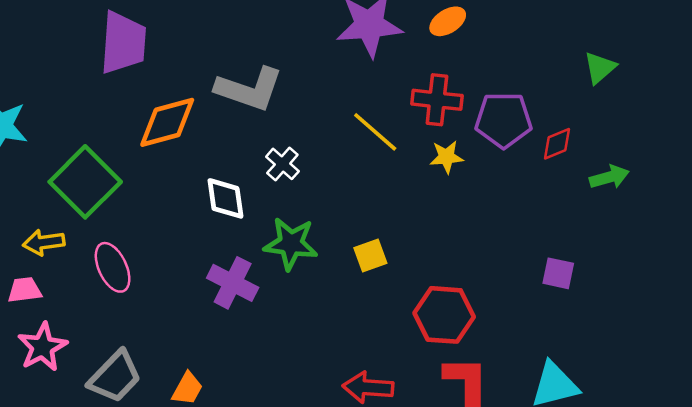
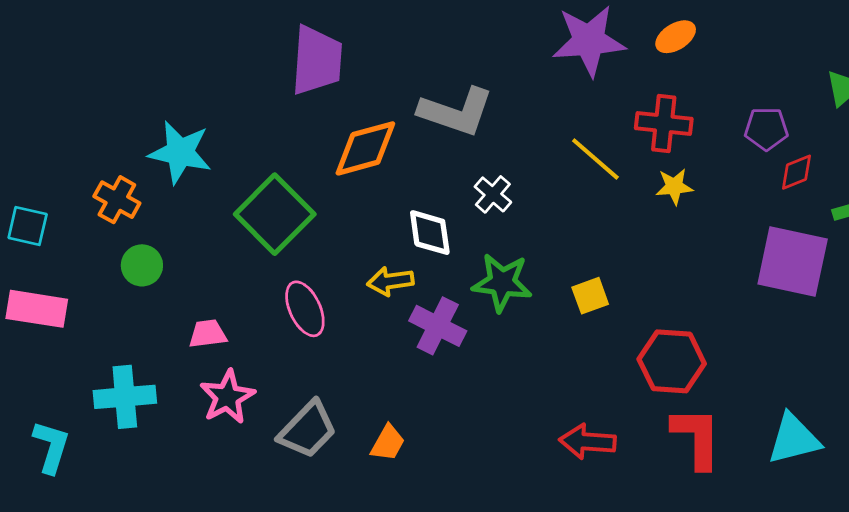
purple pentagon: (504, 120) -> (766, 129), moved, size x0.7
yellow arrow: (44, 242) -> (390, 281), moved
purple square: (558, 273) -> (793, 261), moved, size x2.0

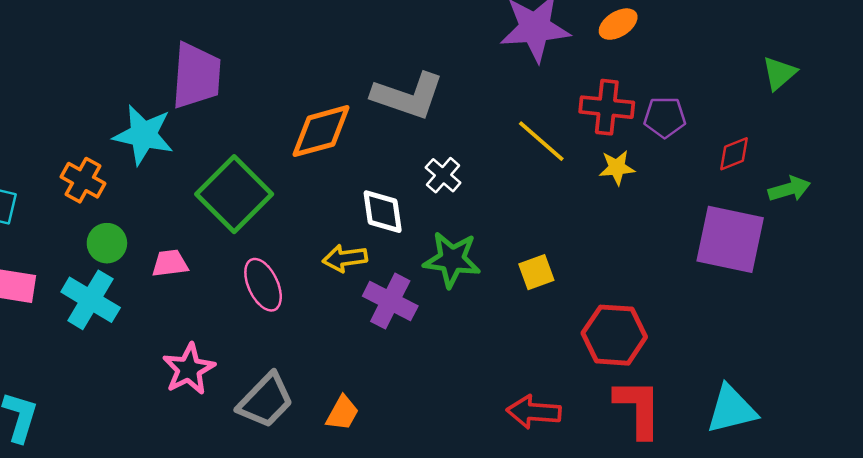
purple trapezoid: (317, 60) -> (196, 76), moved
purple pentagon: (766, 129) -> (665, 117), moved
pink trapezoid: (208, 334) -> (170, 263), moved
cyan cross: (125, 397) -> (91, 300), moved, turned 36

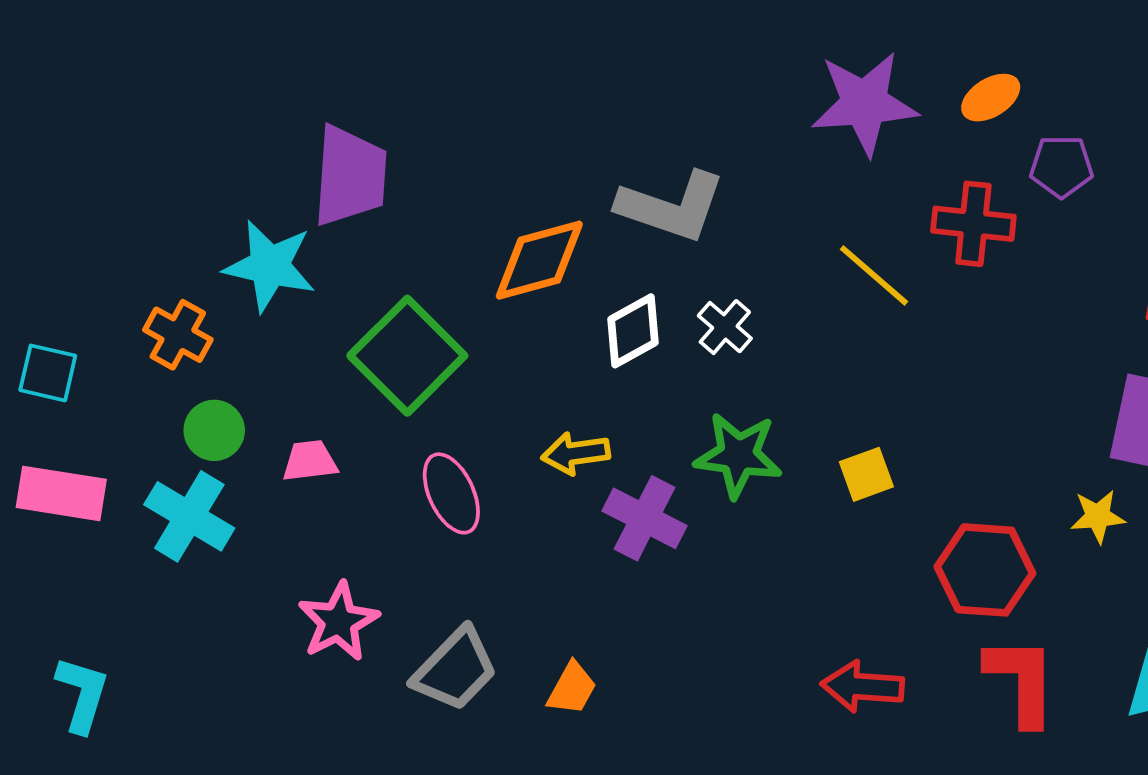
purple pentagon: (665, 117) -> (1061, 166), moved
yellow star: (617, 168) -> (1098, 516), moved
white diamond: (383, 212) -> (633, 331), moved, turned 69

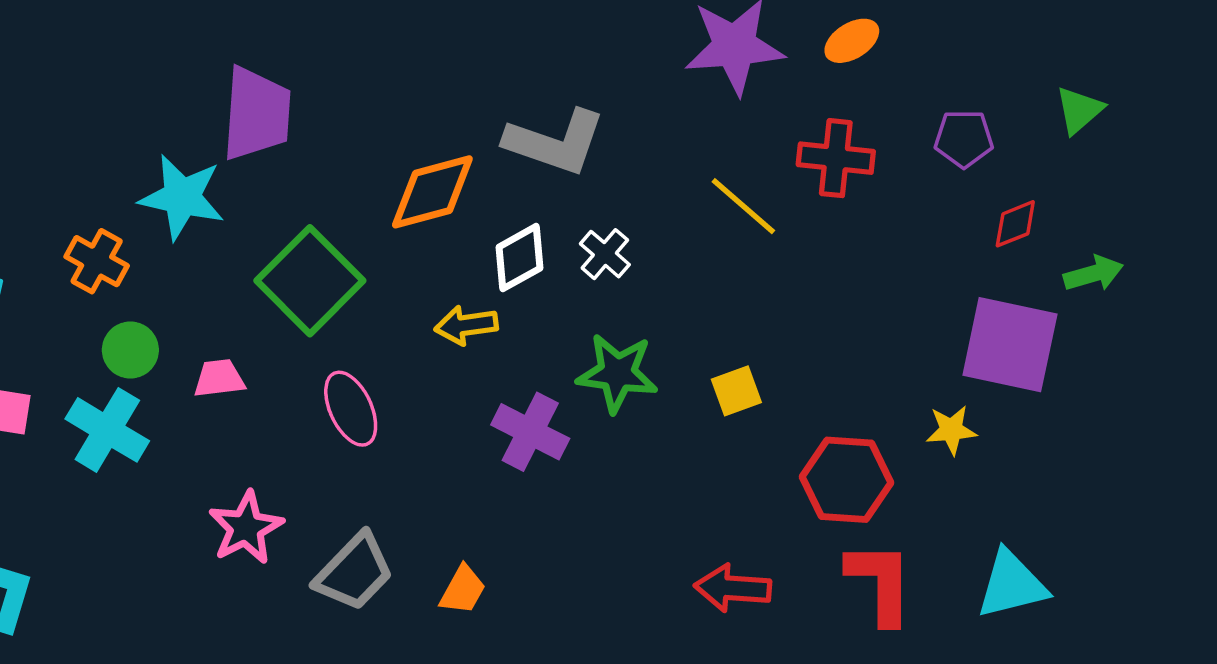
purple pentagon: (1061, 166) -> (964, 139), moved
yellow arrow: (576, 453) -> (466, 325), moved

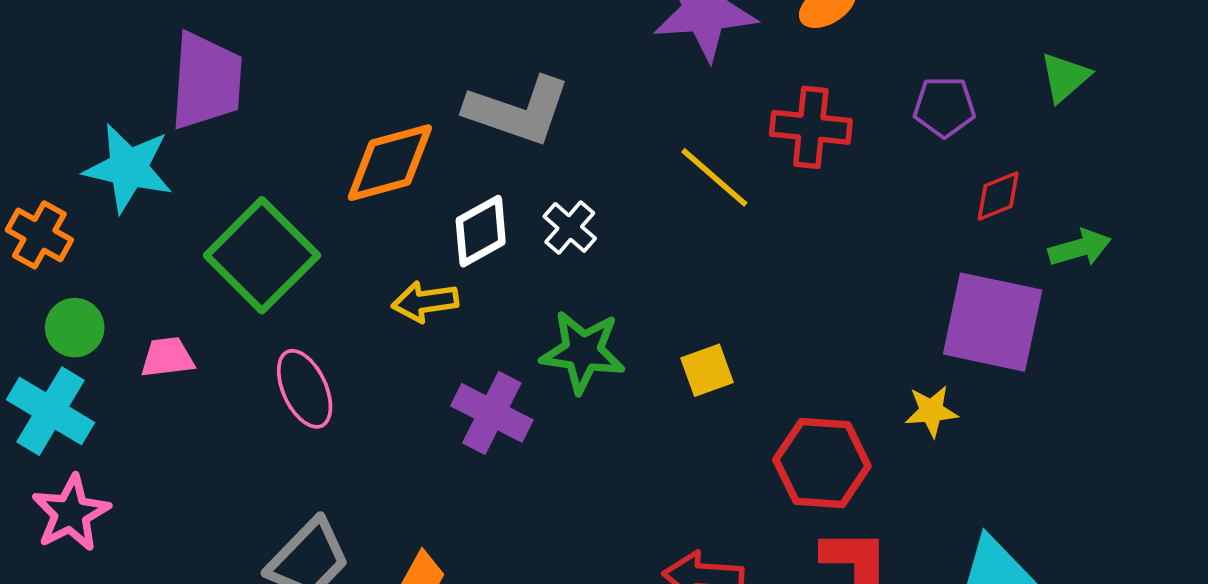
pink star: (246, 528) -> (71, 513), moved

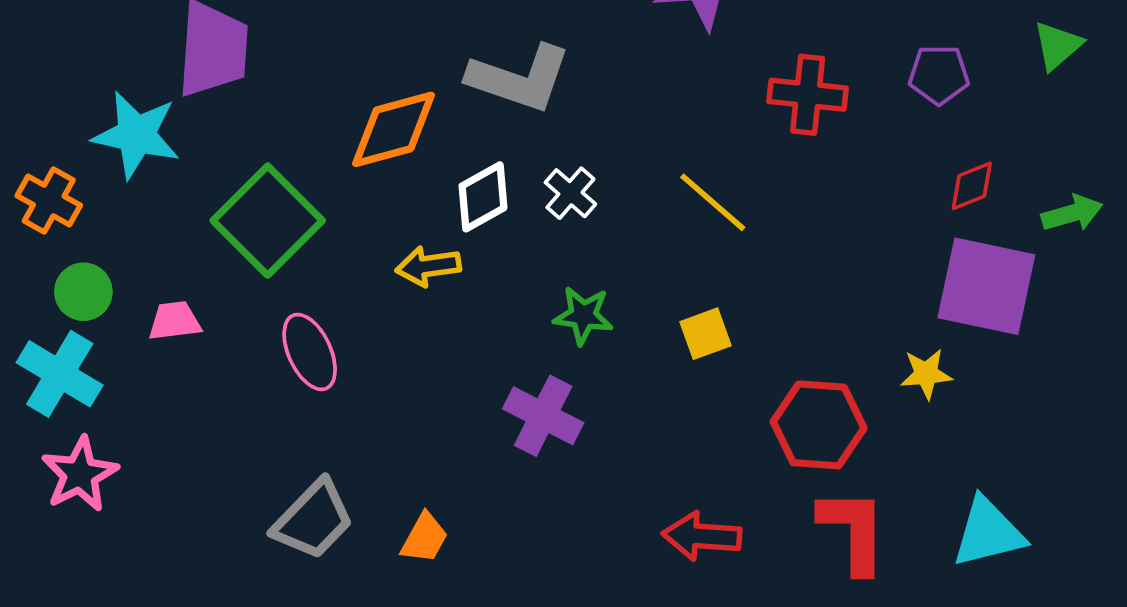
yellow line: (714, 177) -> (713, 202), moved
red diamond: (998, 196) -> (972, 186), moved
green star: (583, 352) -> (583, 315), size x0.7
purple cross: (492, 413) -> (543, 416), moved

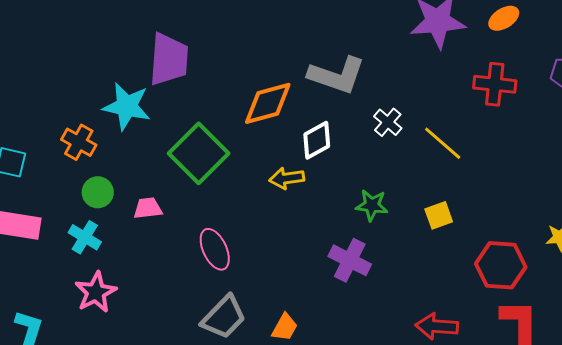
white cross: (570, 193) -> (388, 122), moved
pink ellipse: (310, 352) -> (215, 249), moved
cyan cross: (60, 374) -> (85, 237), size x0.7

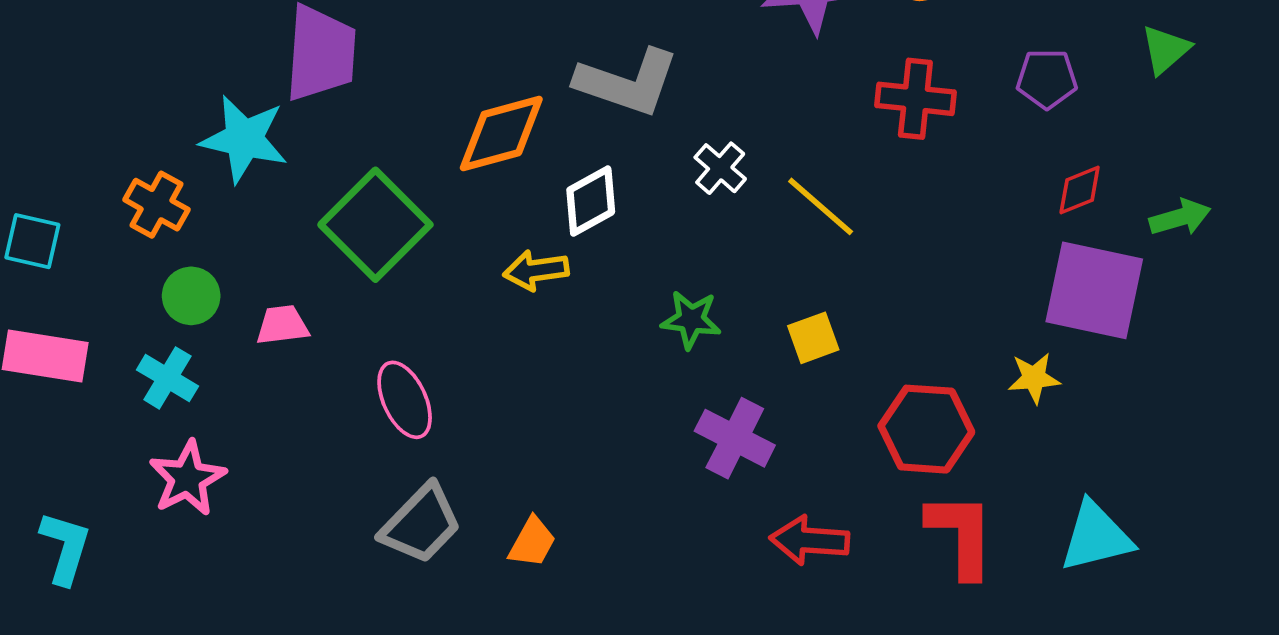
purple cross: (350, 260) -> (735, 438), moved

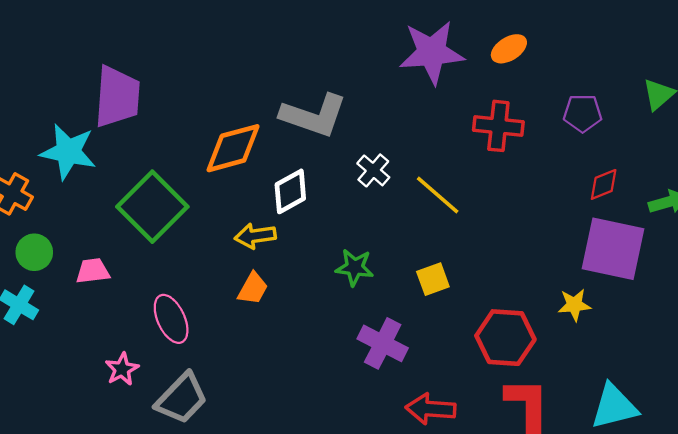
pink star: (187, 478) -> (122, 369), moved, size x0.7
orange trapezoid: (532, 542) -> (253, 288), moved

